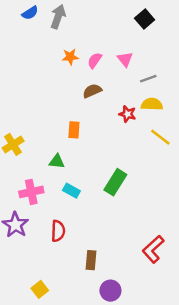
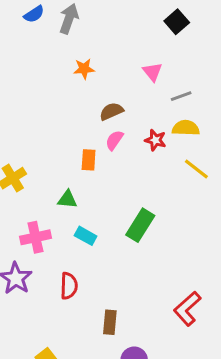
pink semicircle: (95, 60) -> (114, 140), moved

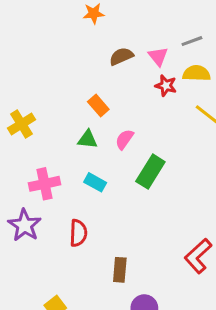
pink triangle: (152, 72) -> (158, 56), moved
pink semicircle: (114, 140) -> (124, 139), moved
orange rectangle: (89, 160) -> (98, 106), turned -45
green triangle: (67, 199) -> (88, 139), moved

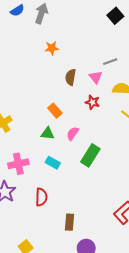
gray line: (192, 41) -> (110, 62), moved
brown semicircle: (121, 56) -> (71, 77), turned -56
red star: (166, 86) -> (92, 102), moved

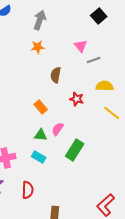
gray arrow: (41, 14) -> (40, 20), moved
pink triangle: (96, 77) -> (81, 46), moved
green triangle: (48, 133) -> (41, 135), moved

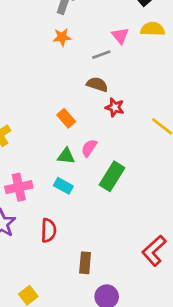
gray line: (94, 60) -> (101, 55), moved
brown semicircle: (56, 75) -> (97, 84), moved, turned 98
yellow semicircle: (105, 86) -> (153, 29), moved

